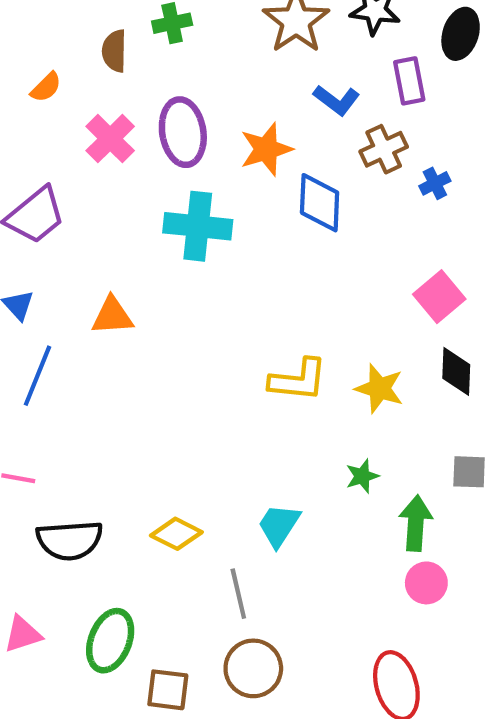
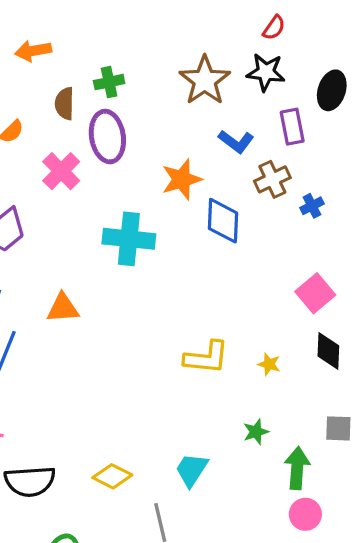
purple ellipse: (183, 132) -> (107, 137), moved
yellow star: (379, 389) -> (269, 364), size x0.6

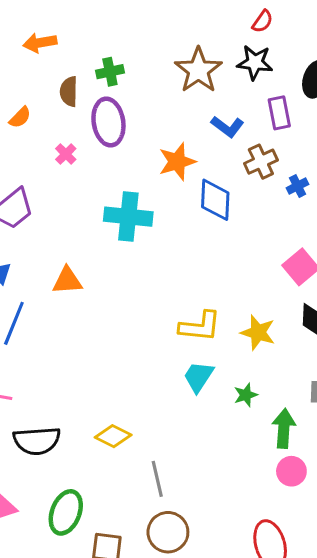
pink cross: (61, 171) -> (66, 154), size x0.6
yellow star: (269, 364) -> (258, 332), size x1.6
cyan trapezoid: (192, 470) -> (198, 377), moved

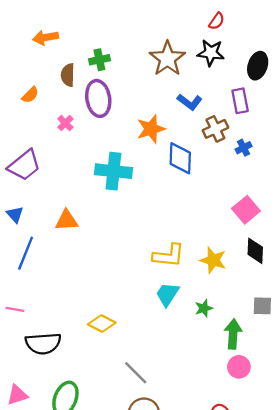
purple rectangle: (279, 113) -> (240, 101), moved
yellow diamond: (113, 436) -> (102, 323), moved
gray line: (157, 479) -> (136, 373), turned -32

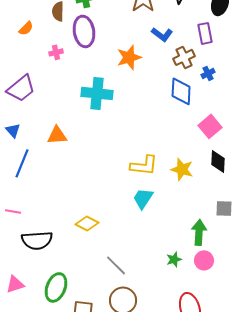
pink cross: (65, 123) -> (56, 52), turned 32
blue diamond: (180, 158) -> (181, 91), moved
green star: (204, 308) -> (174, 259), moved

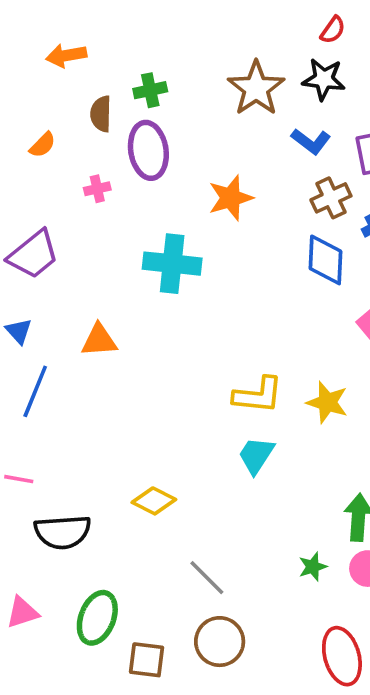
blue L-shape: (162, 34) -> (311, 141), moved

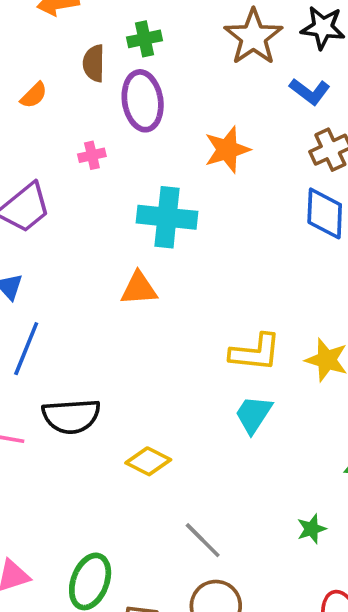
pink cross: (97, 189) -> (92, 155), moved
orange triangle: (99, 340) -> (139, 289), moved
black semicircle: (63, 532) -> (71, 416), moved

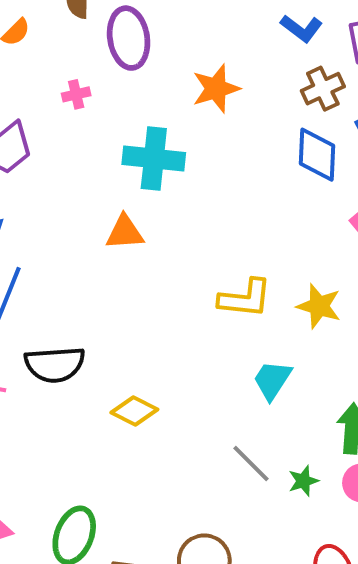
cyan trapezoid: (253, 414) -> (272, 380), moved
gray line: (203, 540) -> (251, 463), moved

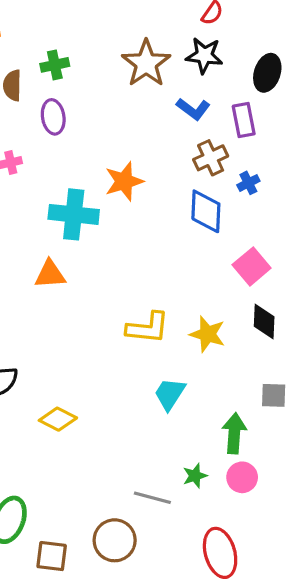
purple ellipse: (129, 38) -> (53, 117), size x0.7
orange star: (216, 89) -> (124, 181), moved
gray line: (251, 463) -> (152, 498), moved, turned -30

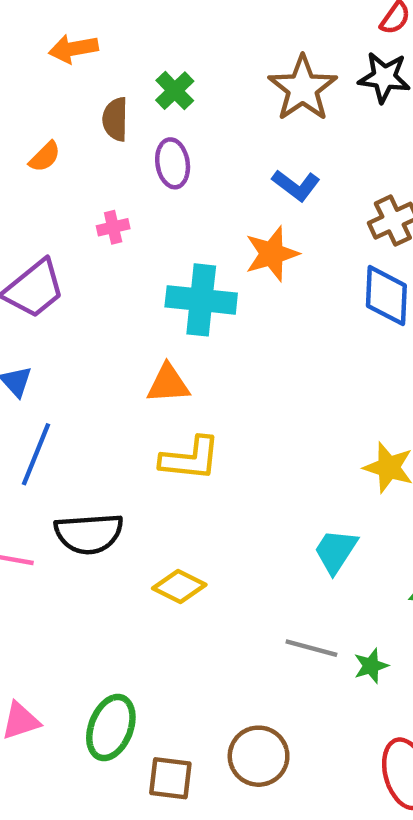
green cross: (55, 65) -> (175, 91), turned -32
blue L-shape: (193, 109) -> (296, 185), moved
yellow L-shape: (148, 328) -> (190, 459), moved
gray line: (152, 498) -> (311, 648), moved

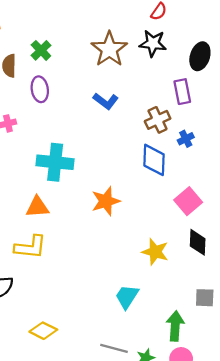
orange star: (272, 254) -> (106, 201), moved
yellow L-shape: (190, 459) -> (30, 247), moved
yellow diamond: (179, 586) -> (43, 331), moved

